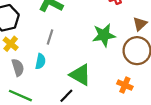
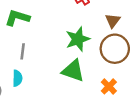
green triangle: (80, 75) -> (73, 71), moved
orange cross: (125, 85) -> (109, 86), turned 32

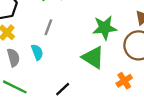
cyan semicircle: (17, 78) -> (37, 52), turned -35

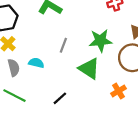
gray line: (48, 27) -> (63, 45), moved
cyan semicircle: (37, 52) -> (36, 63), turned -56

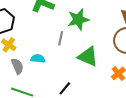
green star: (100, 41) -> (78, 19), moved

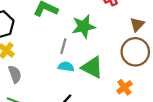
cyan semicircle: (38, 59) -> (66, 67), moved

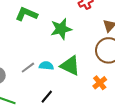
gray line: (63, 46) -> (28, 68), moved, turned 40

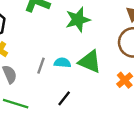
gray line: (28, 68) -> (41, 66), turned -32

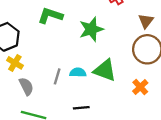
black line: (64, 98) -> (81, 108), turned 49

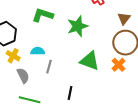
cyan semicircle: (78, 73) -> (38, 51), moved
orange cross: (140, 87) -> (118, 65), moved
black line: (81, 108) -> (70, 93), turned -72

